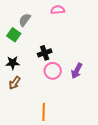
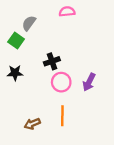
brown arrow: (15, 83) -> (32, 124), moved, turned 32
orange line: (44, 112) -> (62, 116), moved

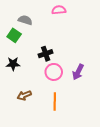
gray semicircle: (29, 23) -> (25, 20), turned 72
brown arrow: (32, 124) -> (24, 95), moved

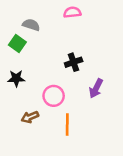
black cross: (46, 54) -> (74, 62), moved
pink circle: (54, 72) -> (54, 96), moved

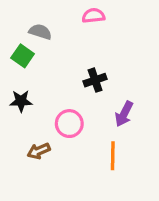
orange line: (67, 125) -> (113, 156), moved

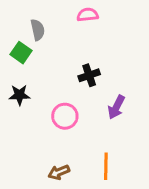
gray semicircle: (40, 32) -> (38, 30), turned 60
brown arrow: (39, 151) -> (59, 172), moved
orange line: (113, 156) -> (106, 166), moved

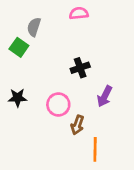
gray semicircle: (38, 30) -> (34, 27), turned -150
black star: (19, 95) -> (18, 98), moved
brown arrow: (59, 172) -> (77, 125), moved, turned -48

